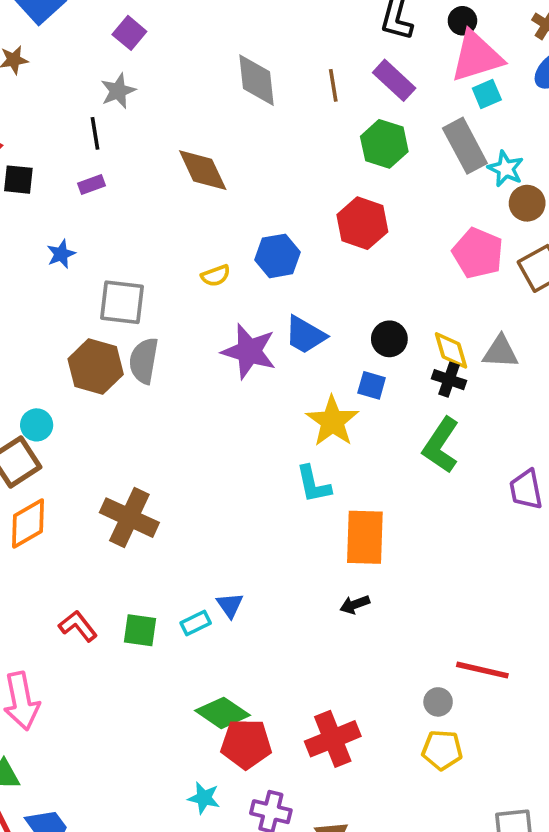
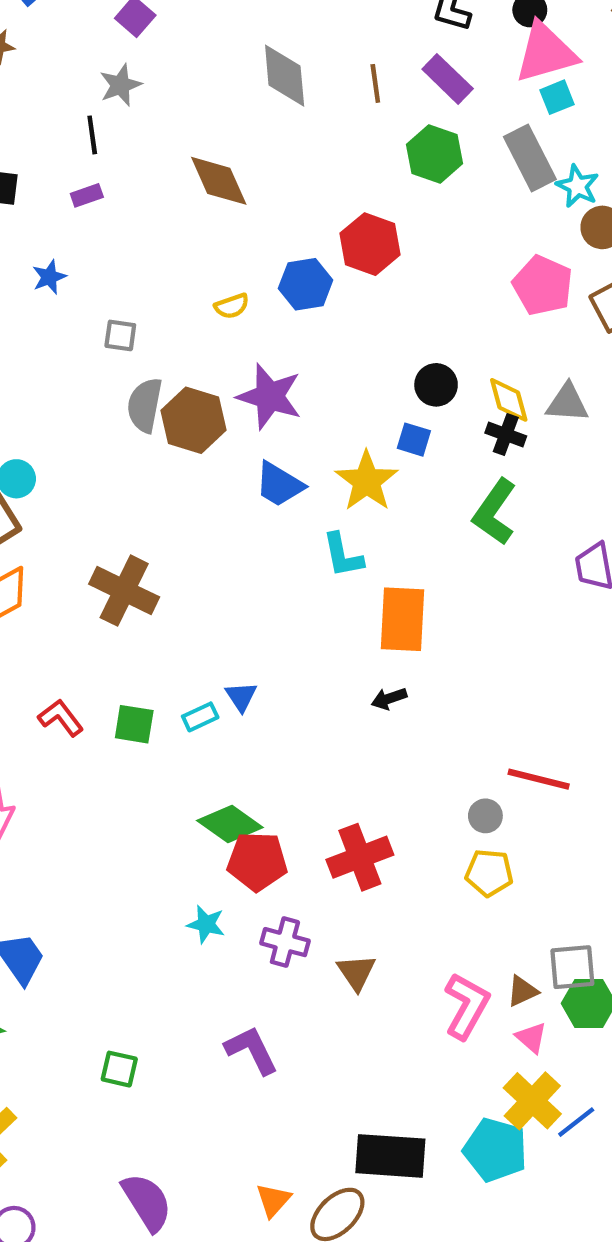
red hexagon: (362, 223) -> (370, 244), moved
gray square: (122, 302) -> (120, 335), size x0.6
blue trapezoid: (305, 335) -> (279, 484), moved
brown hexagon: (96, 367) -> (193, 420), moved

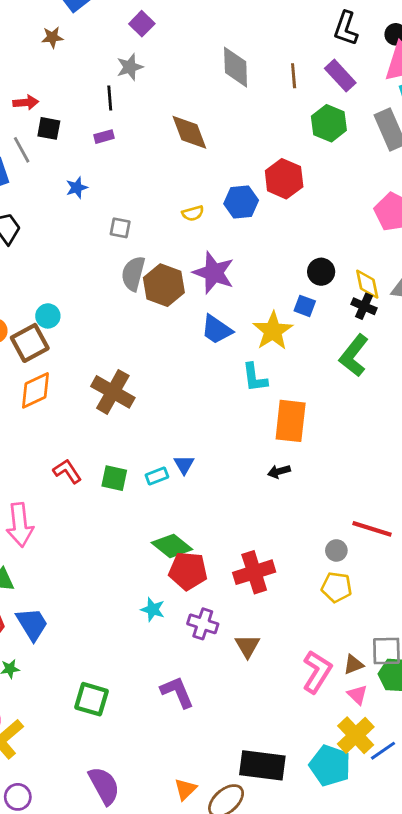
green square: (119, 1069) -> (91, 699), size x1.4

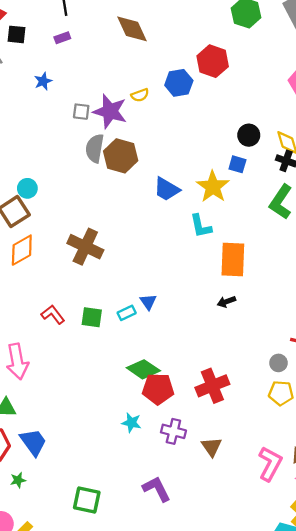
purple star: (214, 273) -> (110, 111), moved

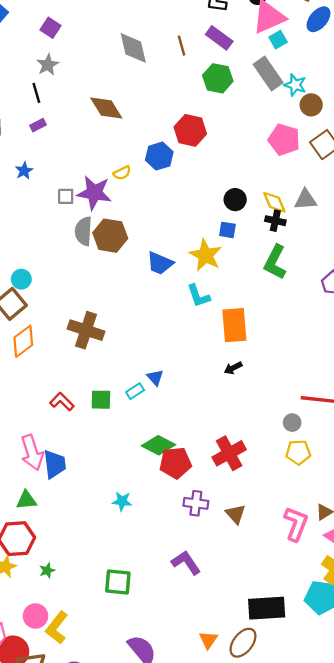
cyan star: (131, 423) -> (122, 501), moved
blue trapezoid: (33, 442) -> (55, 464), moved, turned 36

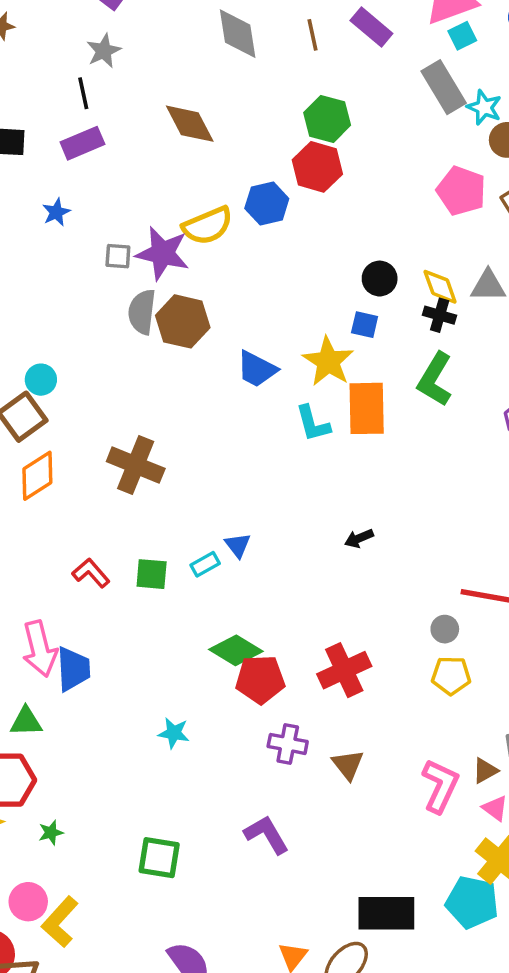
green hexagon: (218, 78) -> (327, 119), moved
purple rectangle: (38, 125) -> (82, 143), size x1.6
yellow semicircle: (122, 173) -> (208, 226), size x1.8
orange rectangle: (234, 325) -> (367, 408), moved

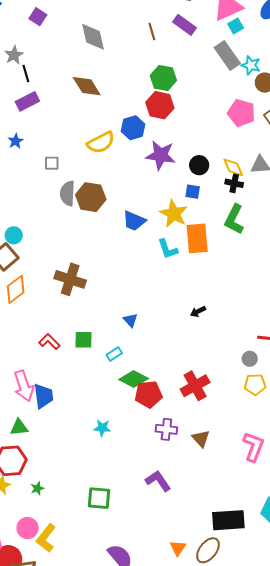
gray diamond: (238, 34) -> (93, 37), moved
gray star: (104, 51) -> (14, 55), moved
purple star: (163, 253) -> (161, 155), moved
cyan rectangle: (205, 564) -> (114, 354), moved

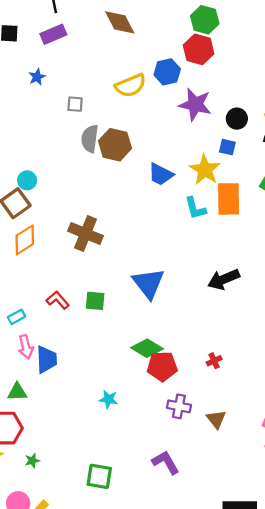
black arrow: (198, 311) -> (224, 279), size x1.8
blue triangle: (130, 320) -> (148, 283), size x2.0
cyan rectangle: (114, 354) -> (17, 317), moved
pink arrow: (24, 386) -> (26, 347), size x0.7
red cross: (195, 386) -> (214, 361), size x0.5

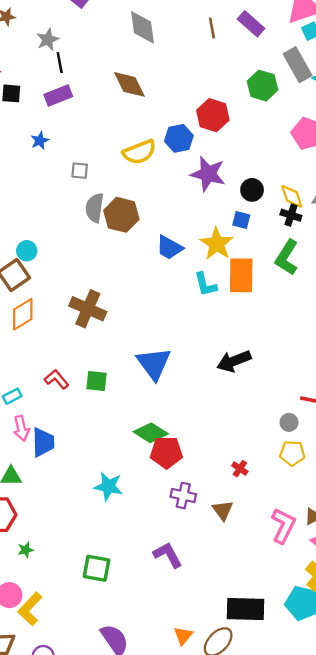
green hexagon: (205, 20) -> (262, 86), moved
red cross: (214, 361) -> (240, 469), moved, turned -32
cyan star: (109, 399) -> (108, 486), size x1.4

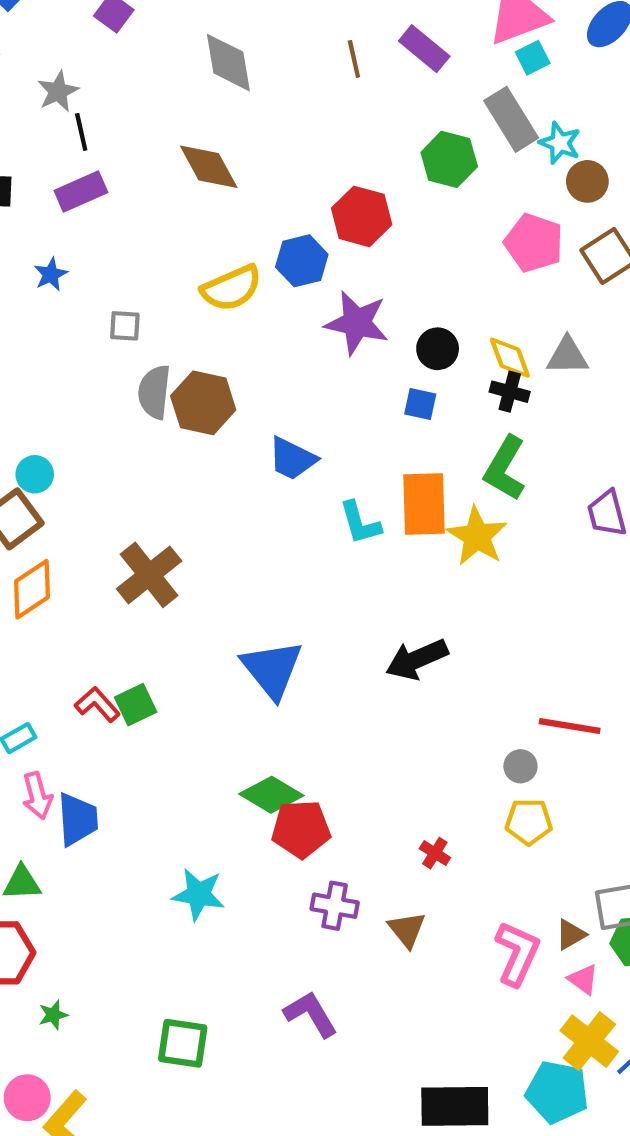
yellow star: (217, 244) -> (477, 536), moved
brown cross: (88, 309) -> (149, 575), turned 30
green square: (96, 381) -> (136, 705), moved, turned -30

